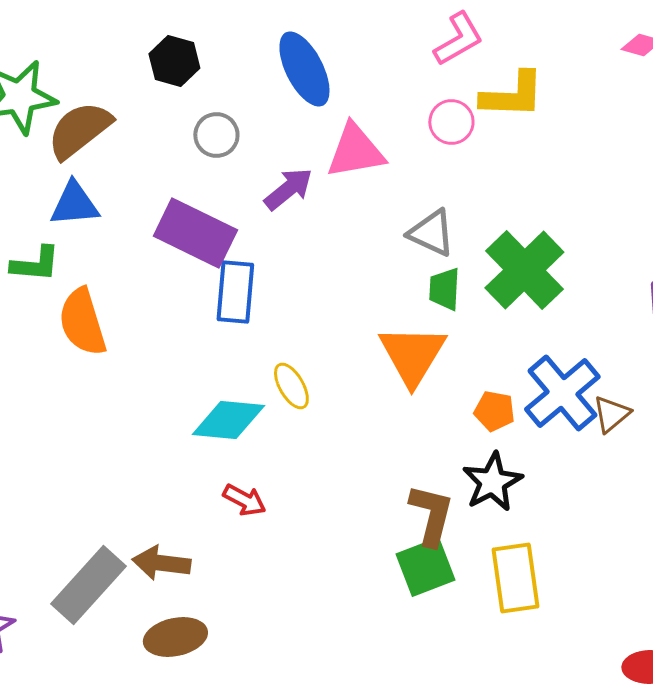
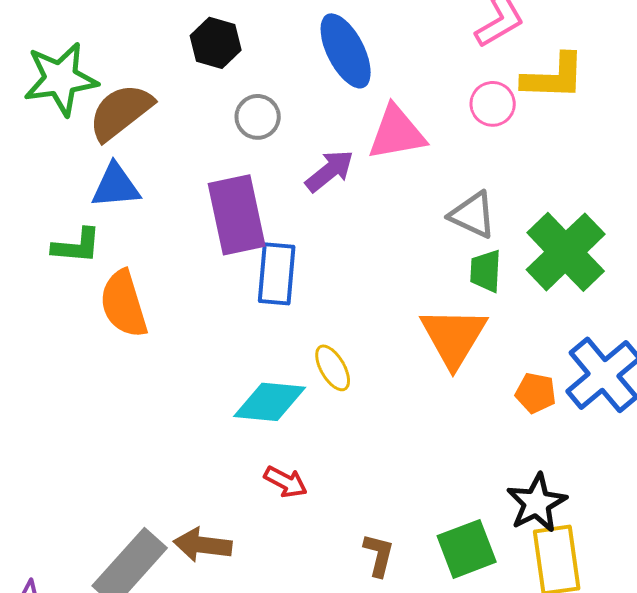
purple rectangle: (195, 233) -> (237, 215), turned 52
black star: (492, 482) -> (537, 503), moved
brown L-shape: (431, 515) -> (379, 555), moved, size x0.7

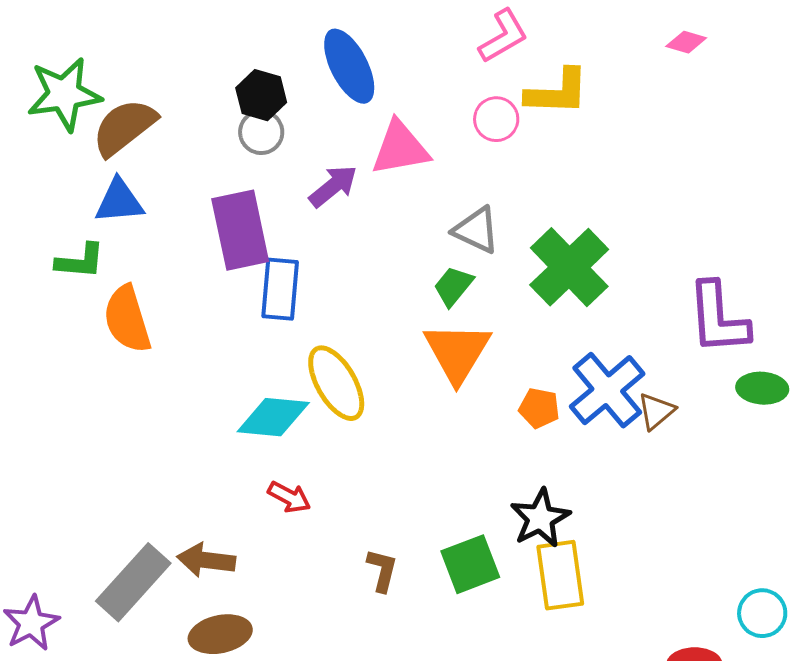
black hexagon: (216, 43) -> (261, 95), moved
green trapezoid: (486, 271) -> (453, 286), moved, turned 36
yellow ellipse: (333, 368) -> (336, 383), size x1.6

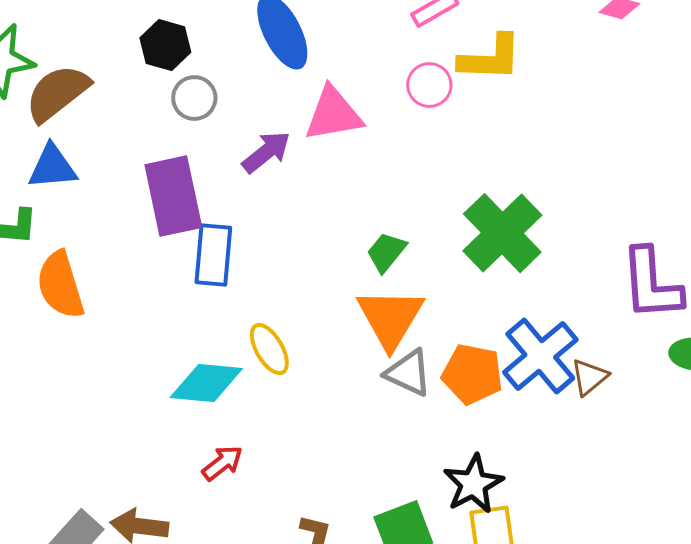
black hexagon: (261, 95) -> (165, 45), moved
gray triangle: (476, 230) -> (408, 373), moved
yellow ellipse: (336, 383) -> (269, 349), size x0.7
orange pentagon: (539, 408) -> (472, 374), size x1.5
red arrow: (289, 497) -> (222, 463), turned -66

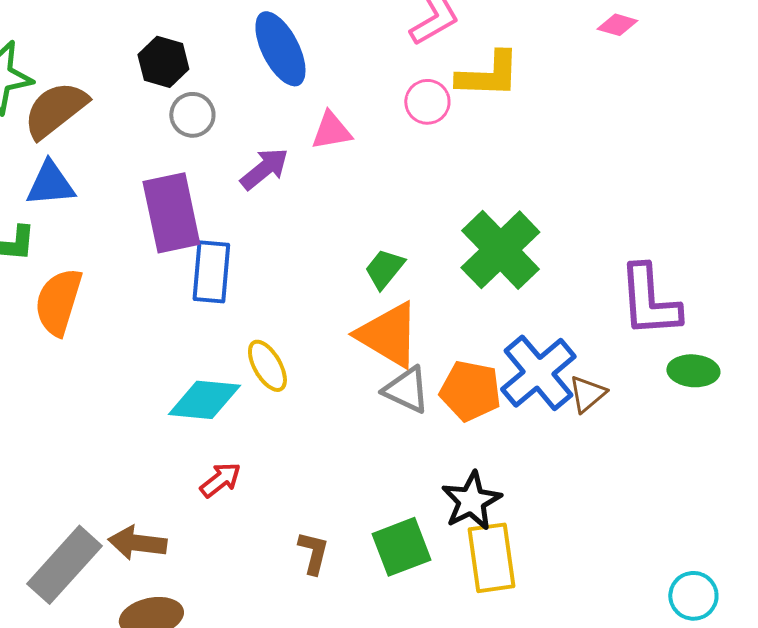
pink triangle: (333, 114) -> (331, 131), size x0.7
orange semicircle: (60, 285) -> (58, 302), turned 34
orange triangle: (390, 318) -> (388, 335), turned -30

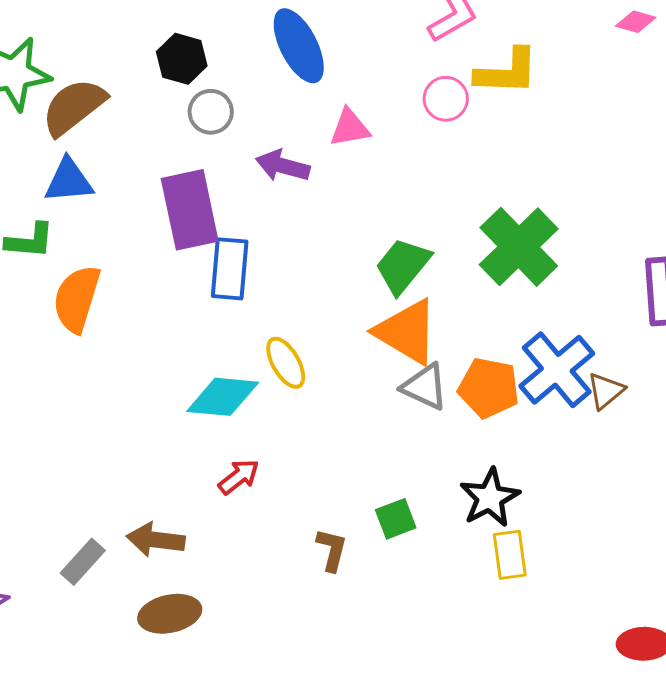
purple arrow: (264, 169) -> (283, 166), turned -126
green trapezoid: (384, 269) -> (403, 266), size x1.4
green square: (401, 547) -> (396, 519), moved, size x0.7
yellow rectangle: (491, 558) -> (510, 555), size x0.7
gray rectangle: (64, 565) -> (83, 562), size x0.6

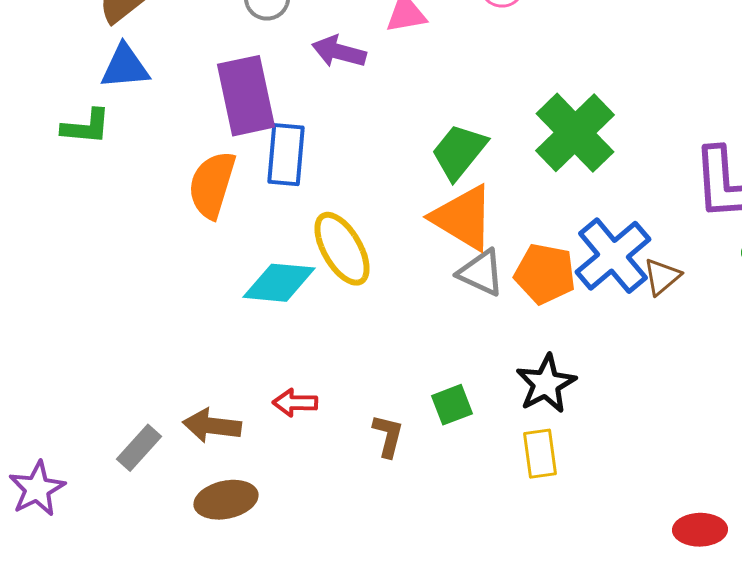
orange semicircle: (77, 299) -> (212, 185), moved
yellow ellipse: (286, 363) -> (342, 249), size x1.4
red arrow: (239, 477) -> (295, 403), moved, turned -141
yellow rectangle: (510, 555) -> (540, 454), moved

